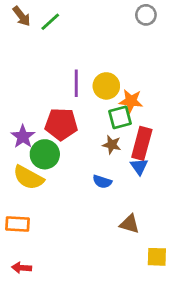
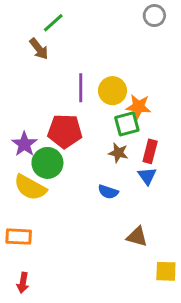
brown arrow: (22, 16) -> (39, 49), moved
red rectangle: (142, 143) -> (150, 151), size x0.7
red arrow: (22, 268) -> (23, 283), turned -84

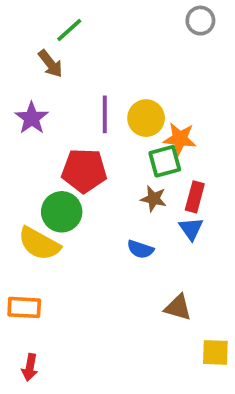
purple star: (24, 144) -> (32, 118), moved

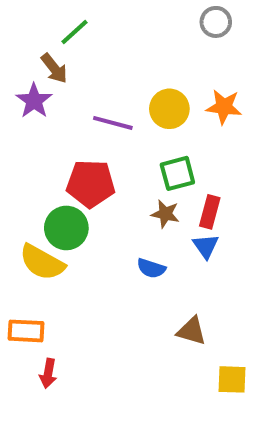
purple line: (105, 114) -> (113, 123), turned -75
purple star: (32, 118) -> (34, 101), moved
yellow circle: (146, 118) -> (169, 109), moved
orange star: (180, 139) -> (224, 107), moved
red arrow: (30, 367) -> (48, 373), moved

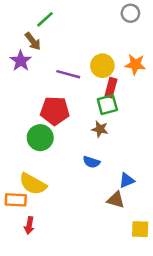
red rectangle: (210, 212) -> (111, 88), moved
blue triangle: (206, 246) -> (127, 180), moved, turned 42
yellow semicircle: (42, 262) -> (33, 184), moved

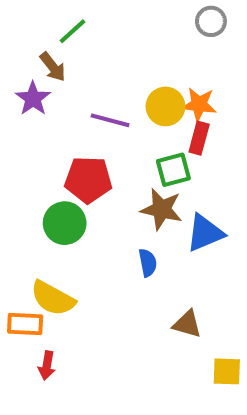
orange star: (135, 64) -> (199, 104), moved
red rectangle: (111, 88) -> (199, 138), moved
brown star: (100, 129) -> (162, 209), size x1.5
blue semicircle: (91, 162) -> (148, 263), turned -119
blue triangle: (127, 180) -> (205, 233), moved, size x1.5

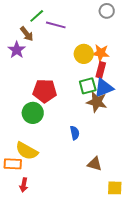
purple line: (110, 120) -> (56, 25), moved
brown star: (162, 209) -> (97, 102), moved
blue triangle: (205, 233) -> (104, 88), moved

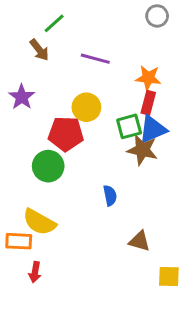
purple line: (56, 25) -> (95, 59), moved
purple star: (17, 50) -> (22, 97), moved
yellow circle: (84, 54) -> (86, 107), moved

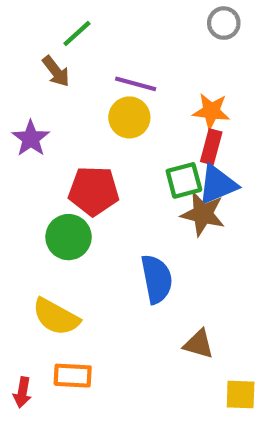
yellow circle: (86, 107) -> (129, 117), moved
blue semicircle: (110, 196) -> (157, 279), size x1.6
orange rectangle: (19, 241) -> (73, 376), moved
red arrow: (35, 272) -> (22, 392), moved

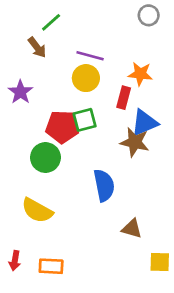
red rectangle: (211, 147) -> (124, 98), moved
green square: (184, 180) -> (85, 120), moved
orange rectangle: (73, 376) -> (51, 266), moved

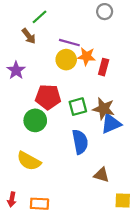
gray circle: (149, 15) -> (105, 12), moved
orange star: (140, 74) -> (86, 56), moved
red rectangle: (124, 98) -> (104, 67), moved
green square: (85, 120) -> (78, 107), moved
blue triangle: (144, 123) -> (111, 124), moved

